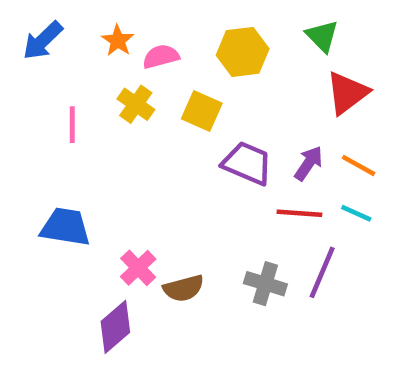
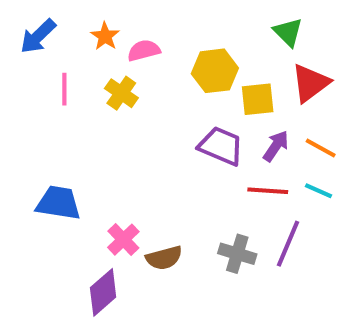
yellow hexagon: (243, 52) -> (215, 71), moved
yellow square: (202, 111) -> (258, 99), moved, turned -30
pink line: (72, 125) -> (64, 89), moved

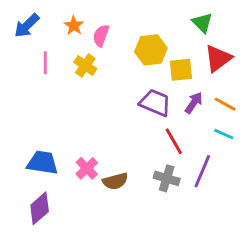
pink semicircle: (144, 50) -> (101, 36), turned -55
red line: (268, 191) -> (174, 141), moved, turned 56
blue trapezoid: (58, 203) -> (42, 163), moved
purple diamond: (103, 292) -> (40, 208), moved

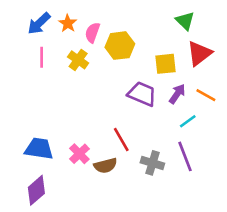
blue arrow: (27, 26) -> (39, 23), moved
yellow hexagon: (151, 50) -> (120, 46), moved
cyan line: (224, 134) -> (188, 121), moved, turned -60
red line: (174, 141) -> (121, 139), moved
purple line: (202, 171) -> (185, 156), turned -44

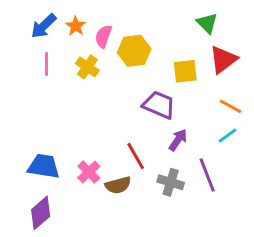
purple arrow: (177, 94) -> (178, 140), moved
cyan line: (188, 121) -> (228, 136), moved

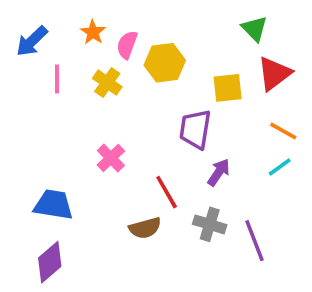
blue arrow: (44, 26) -> (32, 41), moved
purple trapezoid: (159, 105) -> (195, 129), turned -104
pink cross: (89, 172) -> (111, 158), moved
purple line: (207, 175) -> (255, 241), moved

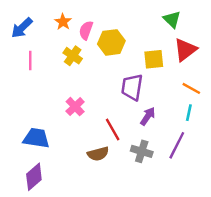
pink line: (57, 79) -> (30, 61), moved
cyan line: (280, 167) -> (189, 113), turned -42
purple line: (255, 241) -> (177, 145), moved, turned 48

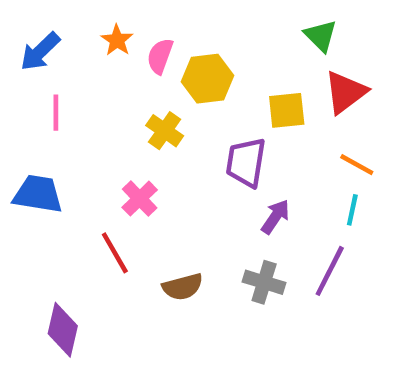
yellow cross: (73, 56) -> (165, 131), moved
red line: (113, 130) -> (115, 253), moved
blue trapezoid: (36, 138) -> (38, 194), moved
purple diamond: (34, 177) -> (63, 330), turned -36

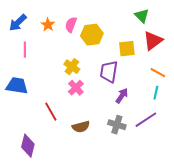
orange star: (117, 40) -> (48, 25), moved
yellow cross: (165, 131) -> (72, 67), moved
pink cross: (140, 199) -> (76, 88), moved
purple line: (330, 271) -> (146, 120), turned 30

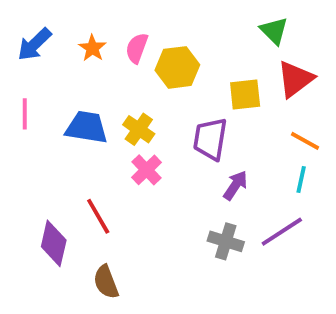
pink line: (25, 50) -> (25, 114), moved
blue trapezoid: (17, 86) -> (87, 127), moved
brown semicircle: (81, 127) -> (106, 282), moved, turned 84
purple diamond: (28, 146) -> (54, 243), moved

